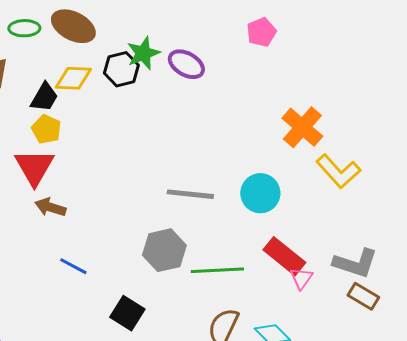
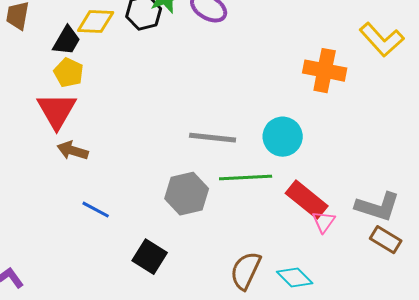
orange cross: (302, 127) -> (325, 71), turned -30
yellow L-shape: (338, 171) -> (382, 40), moved
green line: (217, 270) -> (246, 178), moved

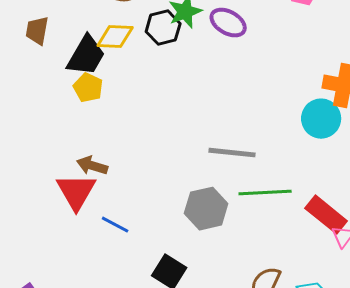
black trapezoid: (67, 41) -> (86, 56), size x1.4
red triangle: (57, 111) -> (76, 192), moved
cyan circle: (283, 137) -> (321, 119), moved

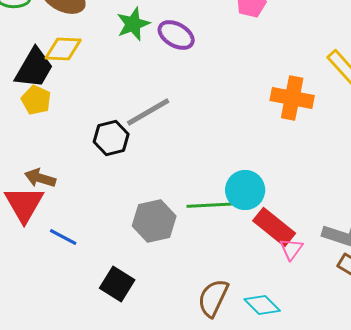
black hexagon: (163, 28) -> (111, 138), moved
cyan circle: (321, 119) -> (245, 190), moved
gray line: (232, 153) -> (148, 112), moved, turned -36

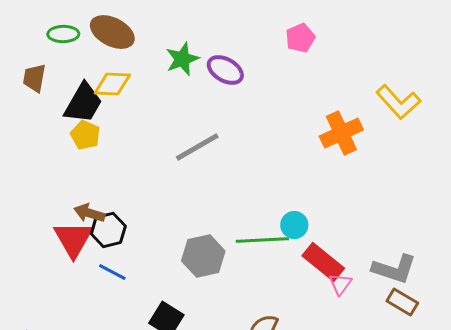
orange cross: (292, 98) -> (341, 133), turned -36
black hexagon: (111, 138) -> (108, 230), moved
cyan circle: (245, 190) -> (294, 225), size x0.7

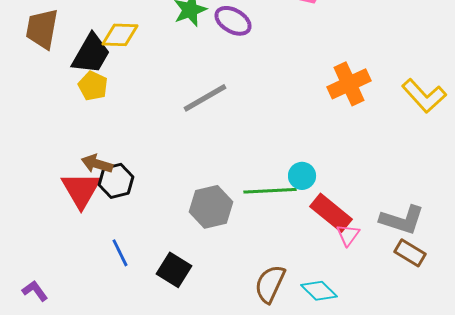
brown trapezoid: (34, 78) -> (42, 29), size x1.4
yellow L-shape: (398, 102) -> (424, 96), moved
blue line: (112, 272) -> (120, 253), moved, turned 36

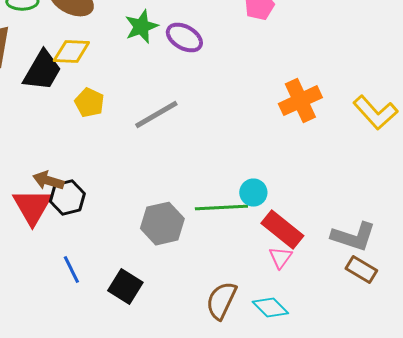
yellow pentagon: (93, 86) -> (89, 103), moved
pink triangle: (348, 235) -> (280, 258), moved

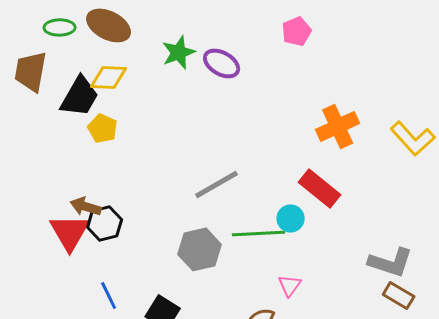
yellow pentagon: (89, 103) -> (103, 128), moved
gray line: (156, 115) -> (217, 184), moved
red rectangle: (282, 230) -> (320, 188), moved
pink triangle: (280, 258) -> (290, 285), moved

